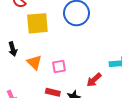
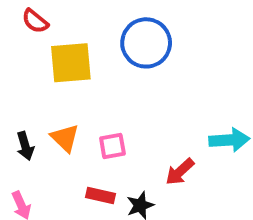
black arrow: (13, 49) -> (25, 146), moved

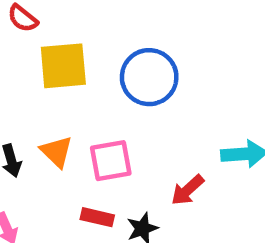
blue circle: (146, 43) -> (149, 77), moved
pink square: (112, 146) -> (111, 161), size x1.4

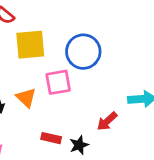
pink square: (111, 161) -> (58, 82), moved

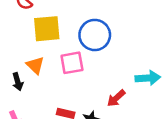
orange triangle: (26, 98) -> (35, 65), moved

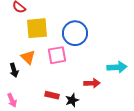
red arrow: (116, 98) -> (92, 83), turned -140

